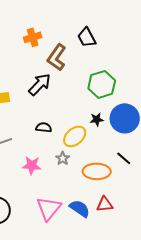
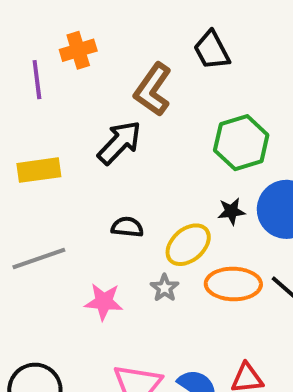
orange cross: (33, 37) -> (78, 50), moved
orange ellipse: (97, 171) -> (233, 284), moved

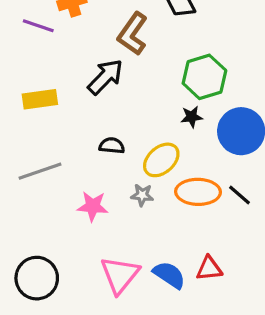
purple line: (37, 80) -> (38, 26), turned -64
black star: (231, 211) -> (192, 117), moved
gray star: (165, 288) -> (142, 195), turned -30

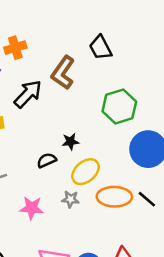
black arrow: (105, 77) -> (28, 94), moved
black star: (192, 117) -> (70, 142), moved
black semicircle: (112, 146) -> (47, 160), turned -30

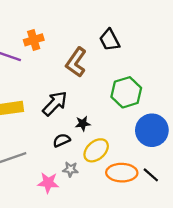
black arrow: (28, 94) -> (55, 103), moved
gray star: (70, 199) -> (70, 169), moved

